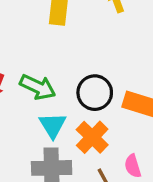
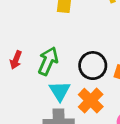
green arrow: (38, 87) -> (48, 61), turned -92

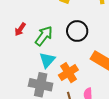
black circle: (93, 66) -> (77, 31), moved

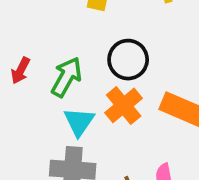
orange cross: (68, 73) -> (124, 105), moved

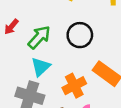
orange cross: (124, 105) -> (74, 86), moved

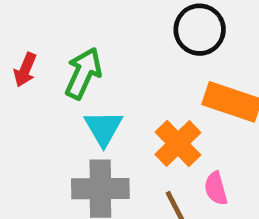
black circle: (80, 35) -> (200, 30), moved

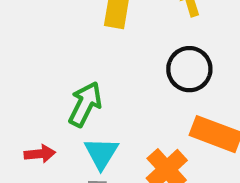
red arrow: (25, 70) -> (40, 154), moved, turned -120

